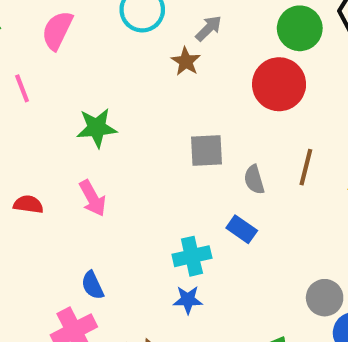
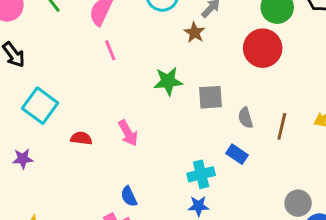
pink line: (22, 88) -> (110, 50), moved
green star: (97, 128) -> (168, 81), moved
brown line: (306, 167) -> (282, 126), moved

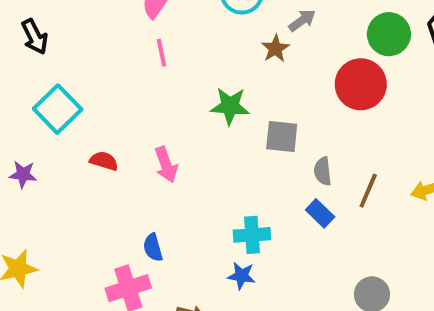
blue rectangle: (237, 154) -> (320, 213), moved

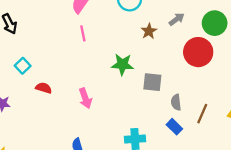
gray arrow: (302, 20) -> (177, 19), moved
cyan square: (58, 109) -> (23, 66), size x0.6
red semicircle: (104, 161) -> (44, 88), moved

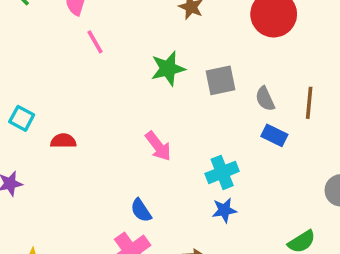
pink arrow: (85, 98) -> (158, 146), moved

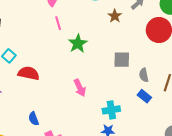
green star: (168, 69) -> (78, 44), moved, turned -30
red semicircle: (63, 141) -> (29, 73), size x1.5
blue semicircle: (141, 210) -> (34, 119), moved

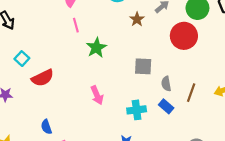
red semicircle: (29, 73) -> (43, 78), turned 140
cyan cross: (111, 110) -> (137, 110), moved

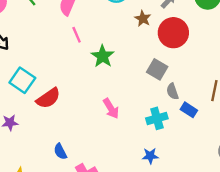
red circle: (184, 36) -> (173, 33), moved
cyan square: (22, 59) -> (22, 80), size x1.5
gray square: (143, 66) -> (157, 69), turned 36
gray semicircle: (166, 84) -> (172, 91), moved

